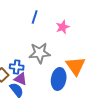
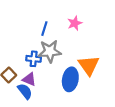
blue line: (35, 17) -> (44, 29), moved
blue cross: (17, 67) -> (34, 59), moved

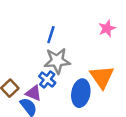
pink star: (75, 23) -> (107, 28), moved
blue cross: (34, 59) -> (47, 79), moved, turned 32

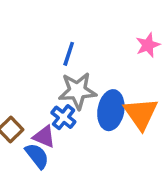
blue ellipse: (81, 93) -> (111, 110), moved

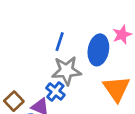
blue ellipse: (111, 110) -> (98, 50), moved

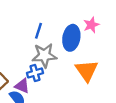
blue cross: (55, 91) -> (35, 73), turned 35

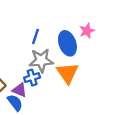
blue ellipse: (71, 38) -> (67, 43), turned -30
orange triangle: (87, 71) -> (67, 73), moved

